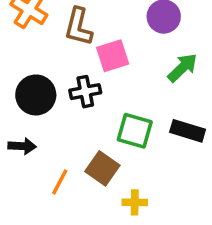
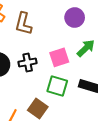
pink square: (113, 56) -> (59, 57), moved

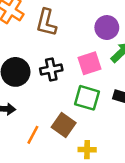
purple circle: (75, 18) -> (107, 28), moved

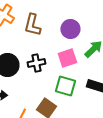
purple circle: (107, 28) -> (70, 29), moved

